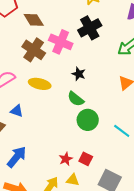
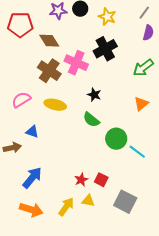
green circle: (88, 120) -> (116, 139), moved

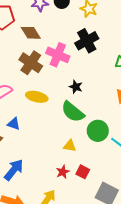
green semicircle: (91, 120) -> (73, 112), size x1.4
yellow triangle: (88, 201) -> (70, 146), moved

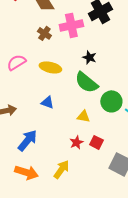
pink cross: (58, 55) -> (71, 25), turned -35
brown cross: (31, 63) -> (44, 33), size x0.6
blue triangle: (14, 124) -> (47, 102), moved

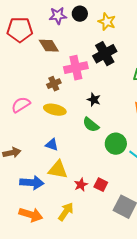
brown cross: (44, 33) -> (54, 84), moved, turned 32
green semicircle: (86, 82) -> (91, 125), size x0.7
yellow triangle: (83, 116) -> (58, 170), moved, size x1.5
blue arrow: (27, 140) -> (32, 183), turned 55

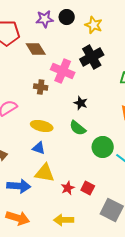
pink cross: (76, 68) -> (63, 71), turned 35
brown cross: (54, 84) -> (41, 87), turned 32
yellow ellipse: (55, 110) -> (42, 126), moved
yellow arrow: (66, 212) -> (64, 220), moved, turned -126

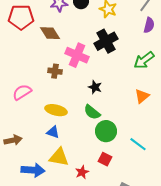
green circle: (103, 147) -> (106, 131), moved
red square: (88, 188) -> (105, 159), moved

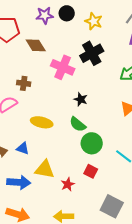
brown cross: (55, 71) -> (24, 83), moved
blue triangle: (53, 132) -> (23, 148), moved

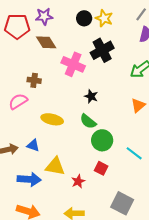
black circle: (67, 13) -> (84, 18), moved
purple star: (45, 15) -> (44, 16), moved

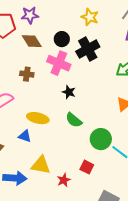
black circle: (84, 18) -> (62, 39), moved
brown cross: (34, 80) -> (27, 74), moved
black star: (91, 96) -> (69, 92), moved
green circle: (102, 140) -> (101, 139), moved
blue triangle: (33, 145) -> (25, 136), moved

